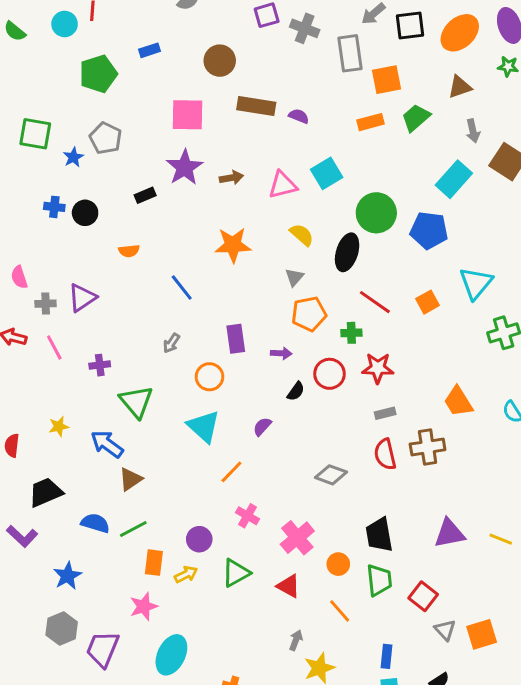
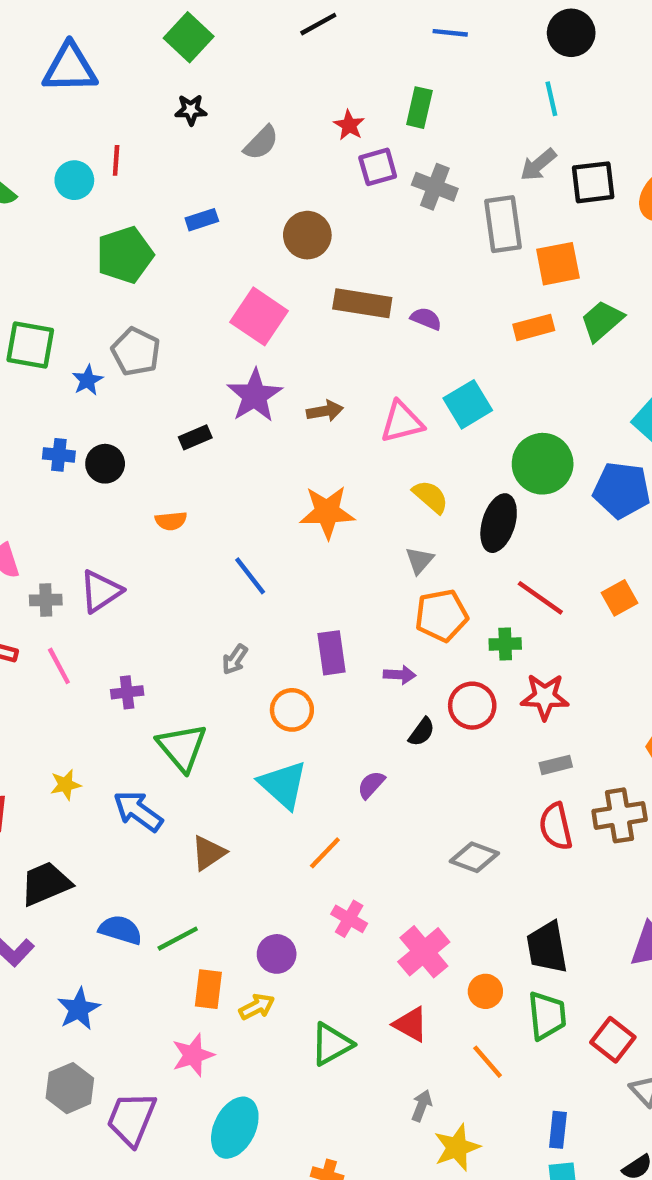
pink square: (188, 115) -> (259, 316), turned 33
brown triangle: (130, 479) -> (208, 853), moved
green triangle: (236, 573) -> (332, 1044), moved

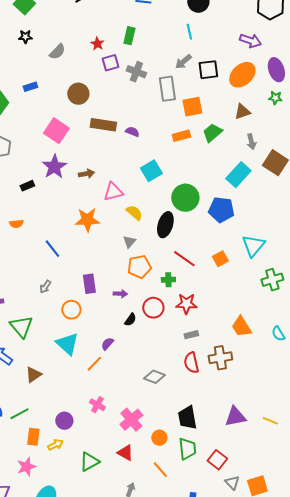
pink triangle: (402, 422) -> (113, 192), moved
orange line: (325, 853) -> (94, 364), moved

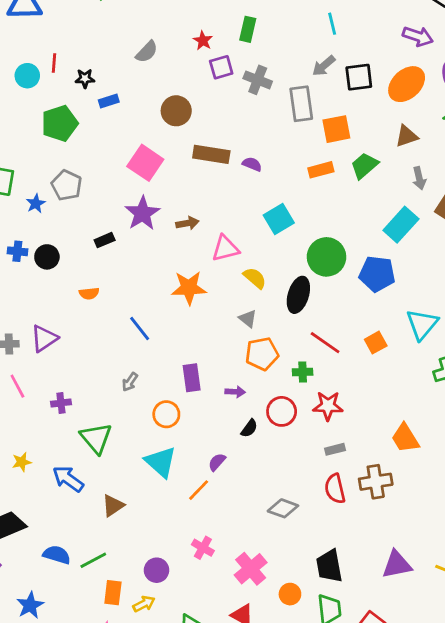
black star: (25, 37) -> (85, 78), moved
gray triangle: (129, 242) -> (248, 319), turned -32

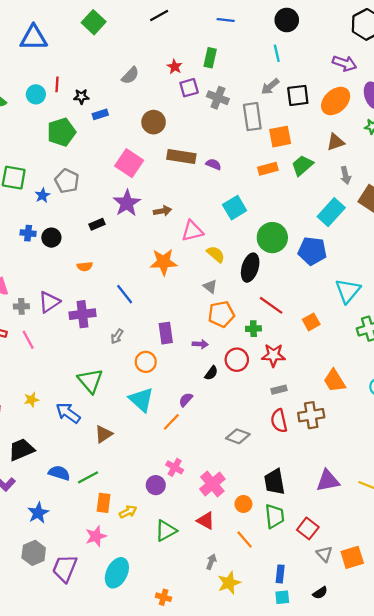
orange square: (376, 343) -> (311, 322), moved
purple cross: (61, 403) -> (82, 314), moved, size x1.6
purple circle: (157, 570) -> (156, 485), moved

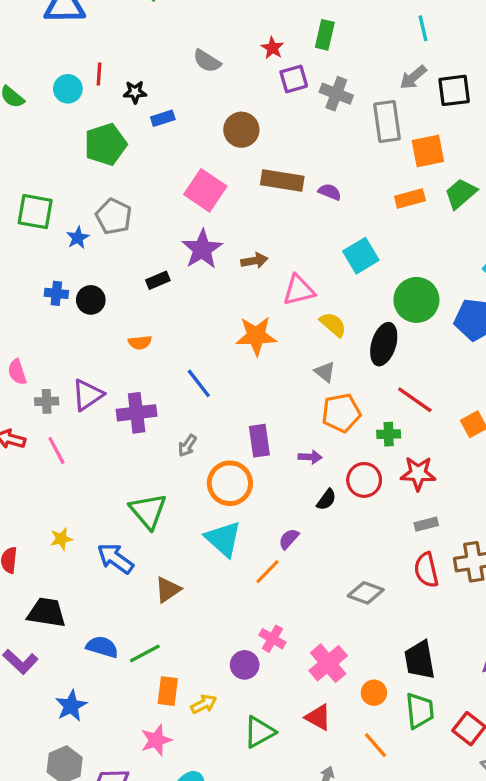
gray semicircle: (130, 75) -> (207, 61), turned 78
orange circle: (146, 362) -> (230, 483), size x1.4
black trapezoid: (21, 450) -> (47, 613), turned 32

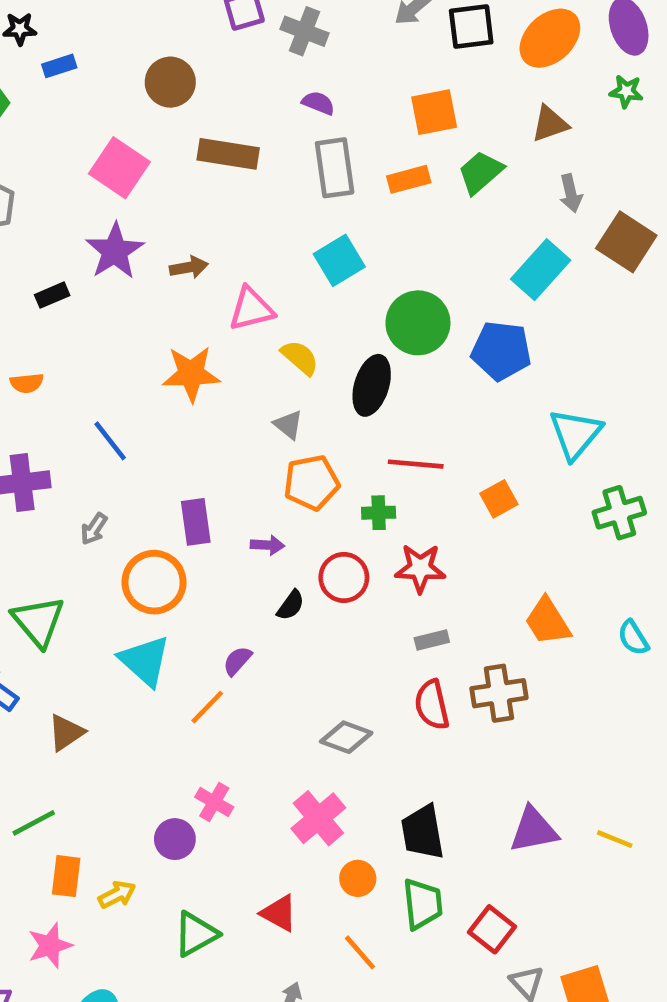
gray rectangle: (387, 122) -> (335, 168), moved
purple semicircle: (330, 192) -> (318, 103), moved
red line: (415, 400) -> (416, 464), turned -30
pink cross: (328, 663) -> (318, 818), moved

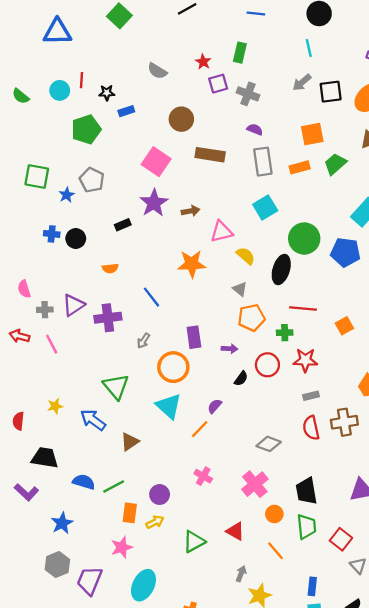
purple circle: (175, 839) -> (160, 494), moved

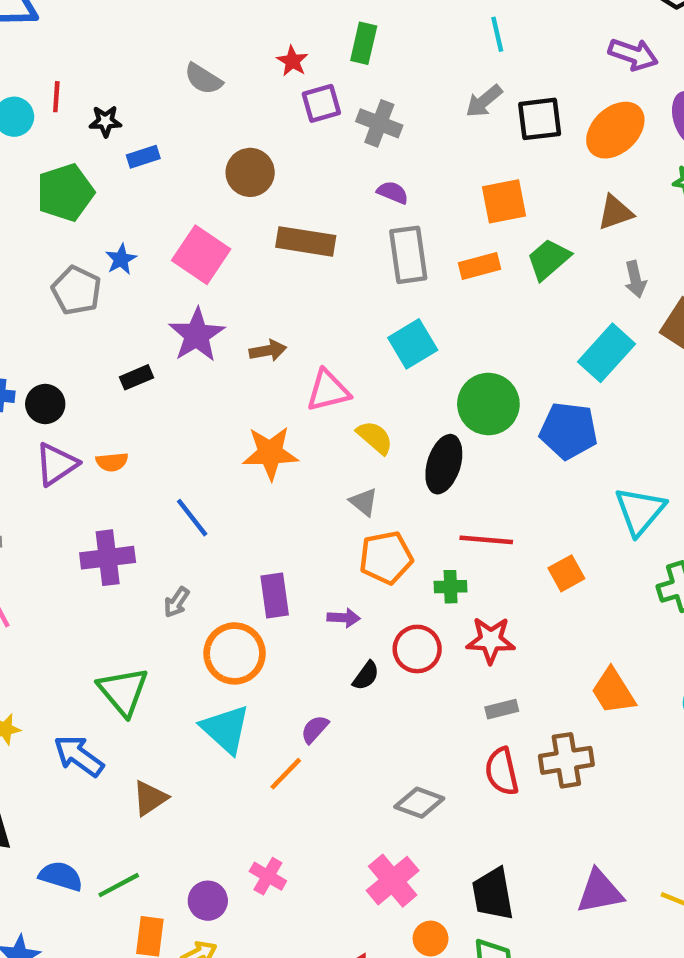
blue star: (67, 195) -> (121, 259), moved
purple triangle: (73, 305) -> (56, 464), moved
pink cross: (203, 476) -> (268, 876), moved

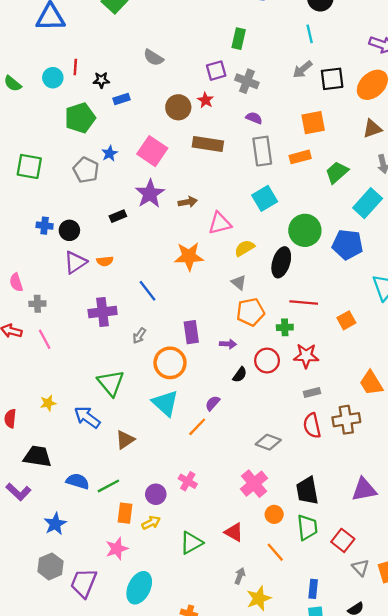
red star: (292, 61) -> (205, 100), moved
green trapezoid: (549, 259) -> (337, 172), moved
yellow semicircle: (375, 437) -> (245, 248), turned -72

